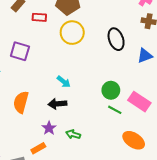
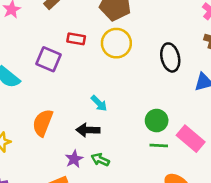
red rectangle: (39, 17) -> (76, 39), moved
green line: (115, 110) -> (159, 146), turned -32
green arrow: (73, 134) -> (100, 160), moved

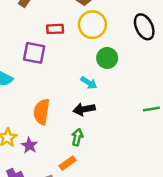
green circle: (157, 121) -> (107, 58), moved
purple star: (74, 159) -> (29, 145), moved
green arrow: (100, 160) -> (77, 137), moved, turned 91

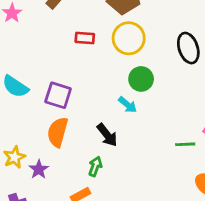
purple square: (34, 53) -> (58, 95), moved
cyan arrow: (89, 83) -> (128, 105), moved
black arrow: (84, 109) -> (107, 135), turned -125

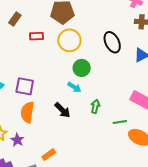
red rectangle: (85, 38) -> (37, 36), moved
green line: (185, 144) -> (120, 122), moved
green arrow: (95, 166) -> (95, 106), moved

